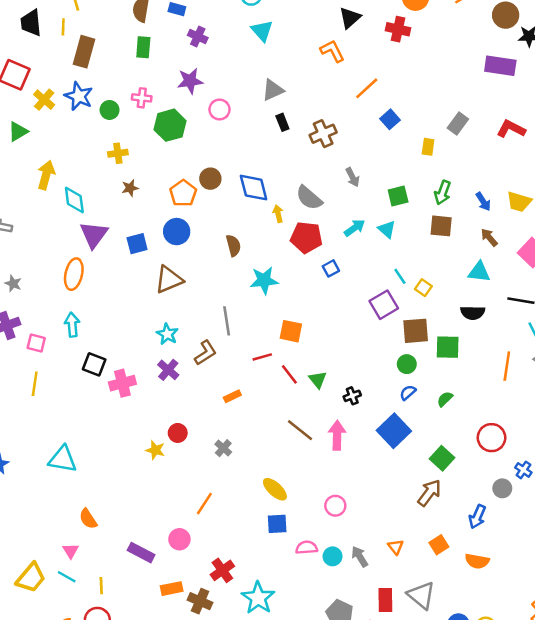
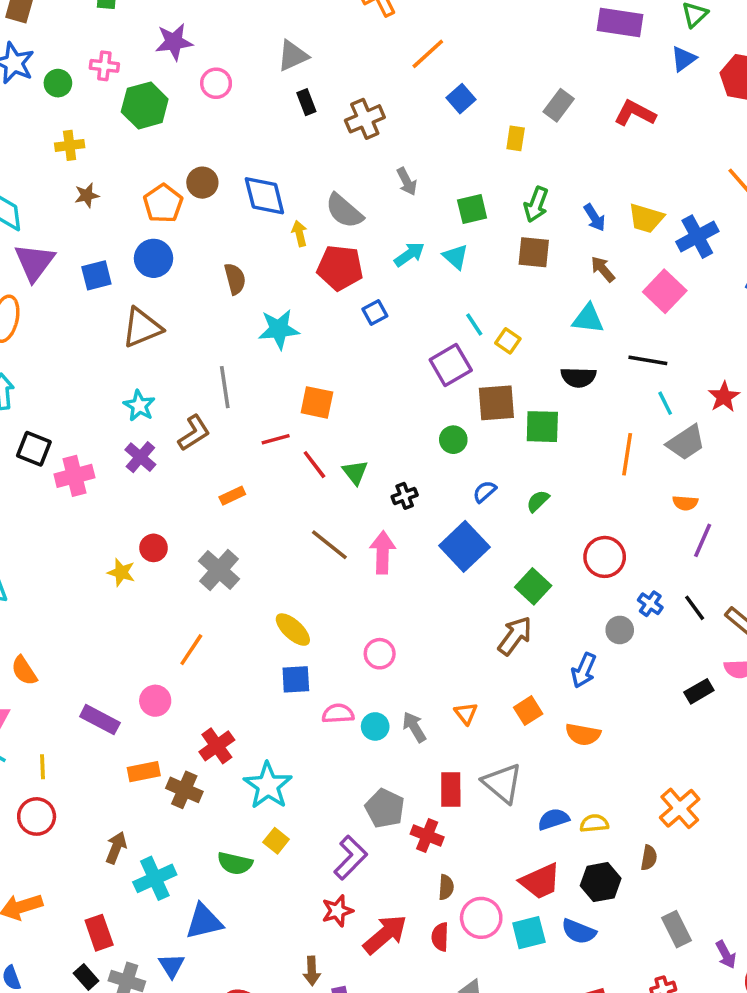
green circle: (407, 364) -> (453, 440), moved
gray cross: (223, 448) -> (219, 570), size x1.6

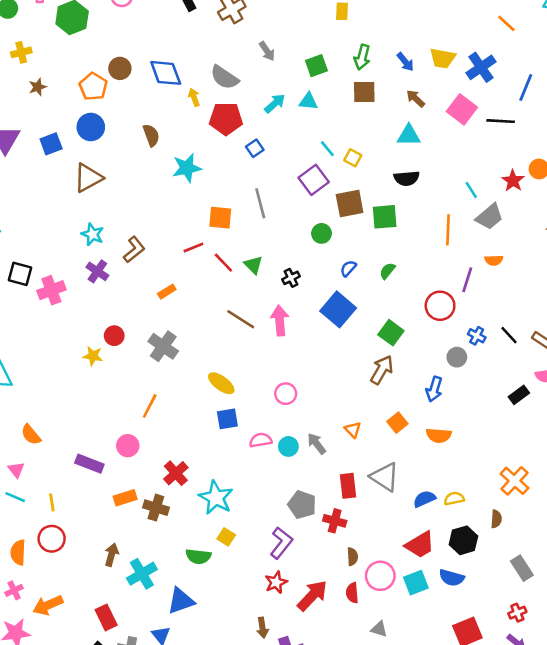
cyan triangle: (456, 257) -> (308, 101), turned -30
black line: (648, 360) -> (501, 121), moved
gray line: (225, 387) -> (260, 203), moved
purple line: (703, 540) -> (467, 280), moved

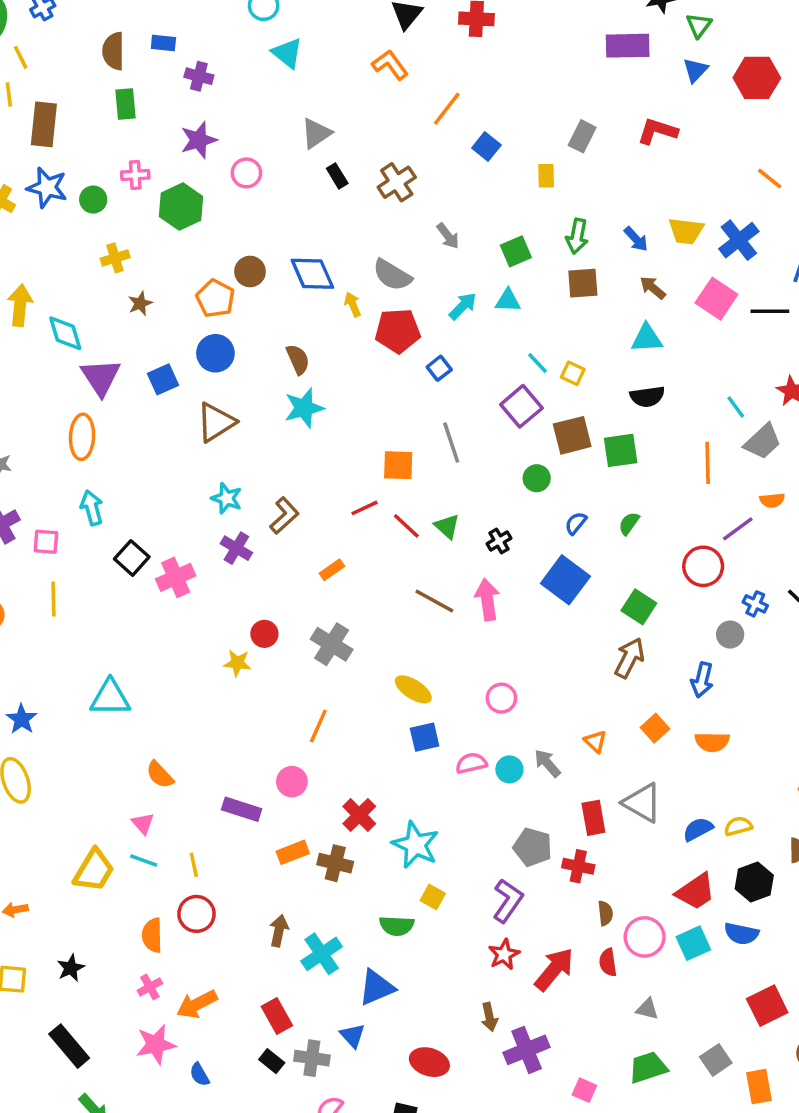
cyan star: (187, 168) -> (304, 408), moved
black square: (20, 274) -> (132, 558), turned 30
purple line: (467, 280) -> (738, 529), turned 40

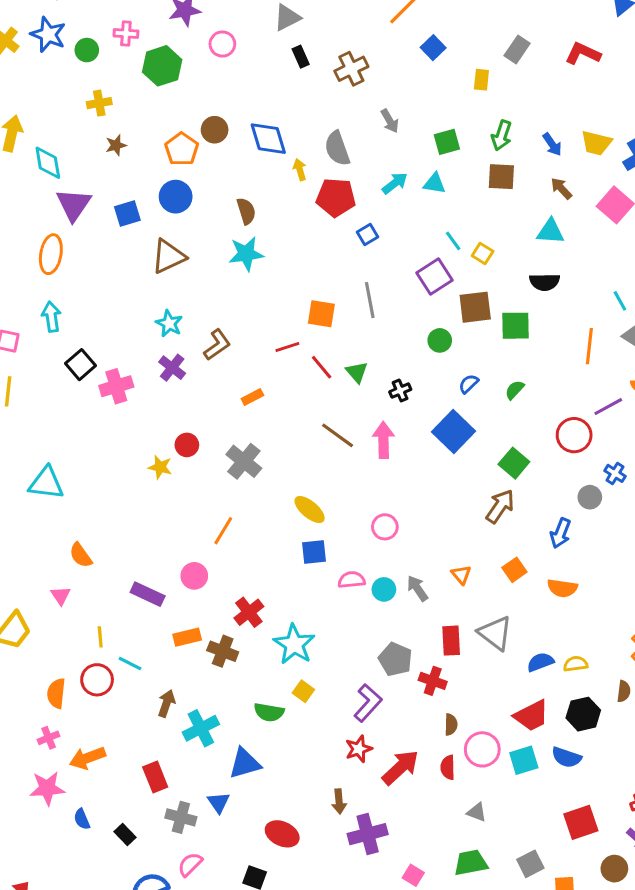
gray semicircle: (392, 275) -> (337, 149), turned 32
cyan line: (144, 861) -> (130, 663), moved
black rectangle: (272, 1061) -> (125, 834), moved

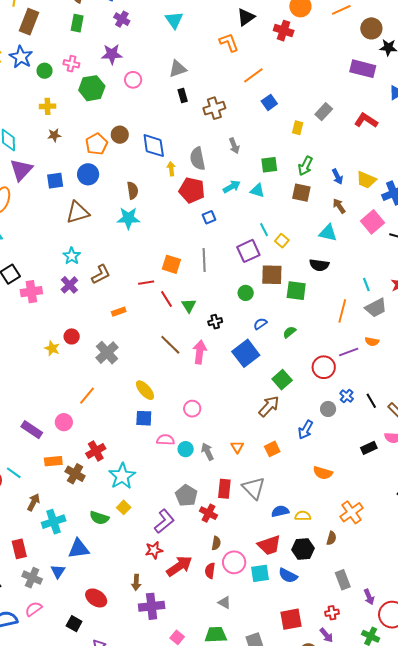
orange semicircle: (562, 588) -> (323, 473), moved

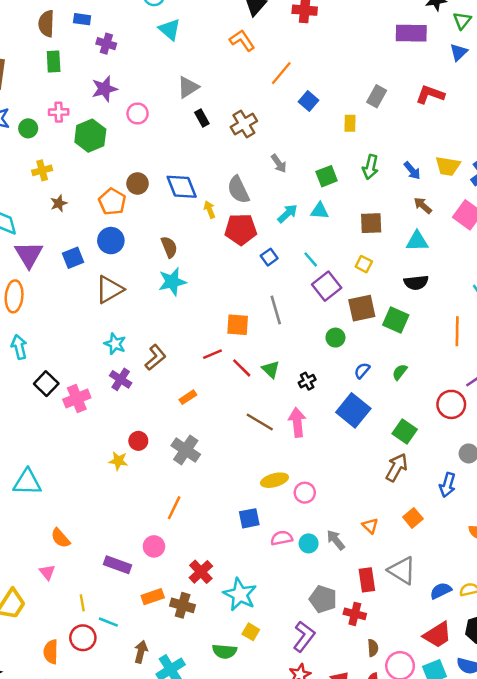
brown square: (301, 193) -> (371, 223), moved
cyan line: (264, 230) -> (311, 259), moved
green square: (296, 291) -> (396, 320), turned 30
yellow ellipse: (145, 390) -> (274, 480), moved, turned -50

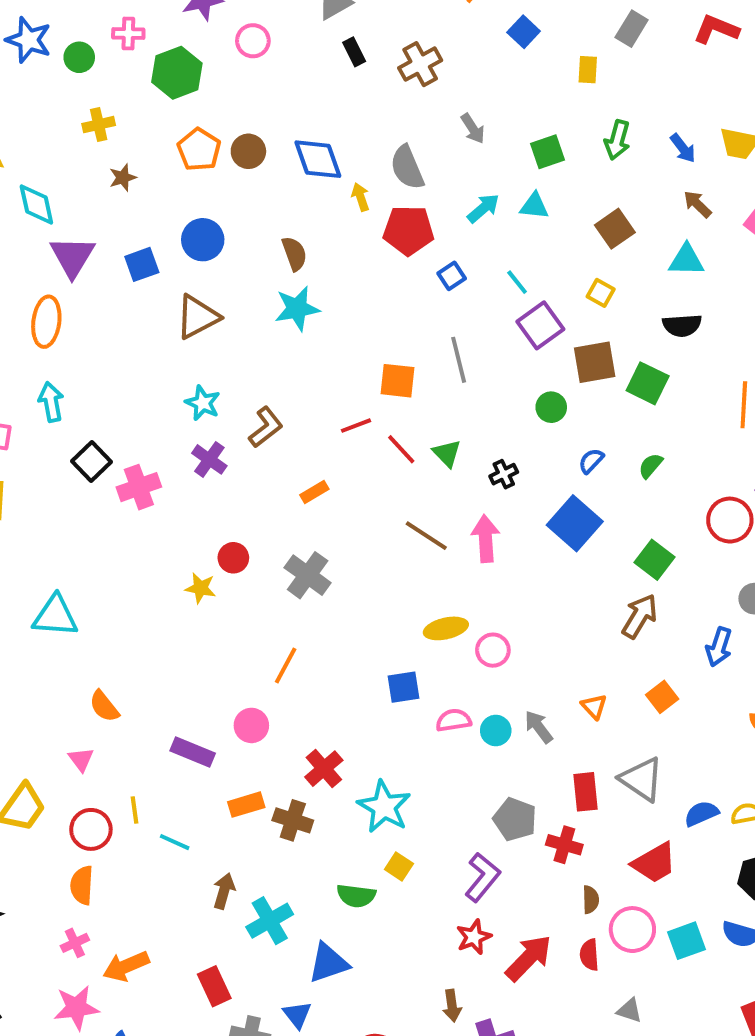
orange pentagon: (112, 202) -> (199, 150), moved
brown square: (371, 223) -> (615, 229), turned -35
red trapezoid: (437, 635) -> (654, 863), moved
red circle: (83, 638) -> (91, 829), moved

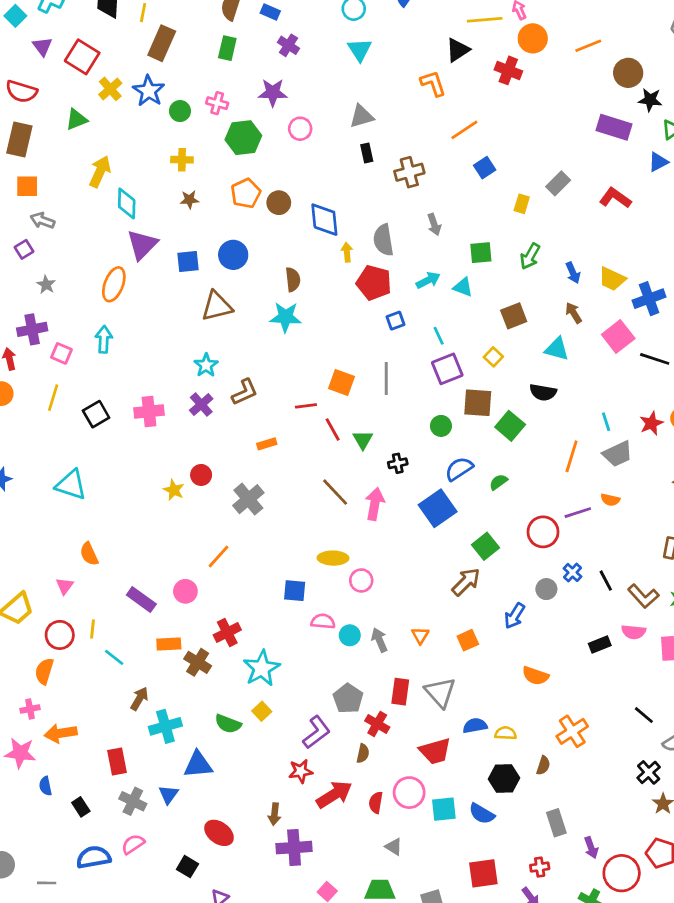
black square: (92, 461) -> (96, 414), moved
blue semicircle: (591, 461) -> (459, 469), size x1.5
brown semicircle: (591, 900) -> (363, 753), moved

